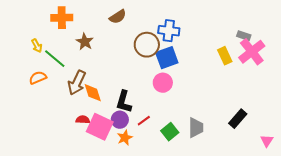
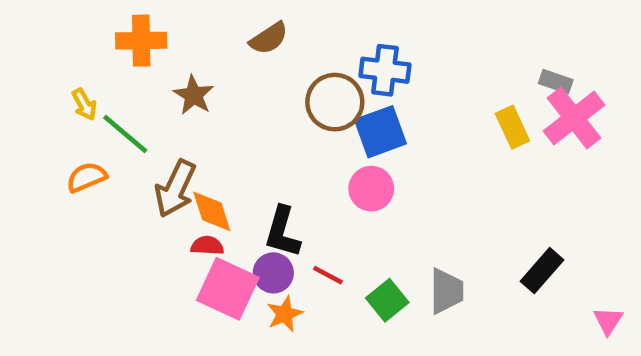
red semicircle: (83, 120) -> (207, 246), moved
red line: (144, 121) -> (328, 275), turned 64

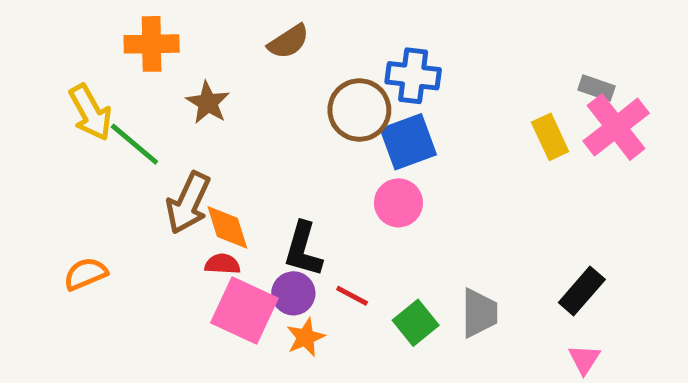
yellow arrow: (84, 104) -> (90, 112), size x1.6
orange semicircle: (87, 177) -> (86, 274), moved
pink triangle: (608, 321) -> (584, 359), moved

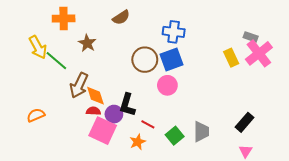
brown circle: (359, 110) -> (145, 60), moved
purple circle: (293, 293) -> (114, 114), moved
orange star: (306, 337) -> (138, 142), moved

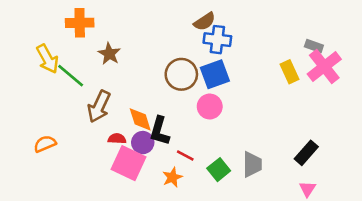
brown semicircle: (121, 17) -> (205, 22), moved
orange diamond: (95, 96) -> (140, 119), moved

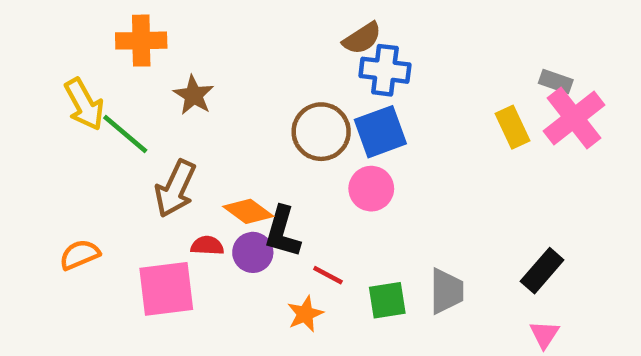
orange diamond: (140, 119) -> (248, 211), turned -36
pink square: (129, 163) -> (166, 289), moved, turned -32
green square: (219, 170) -> (387, 300), turned 30

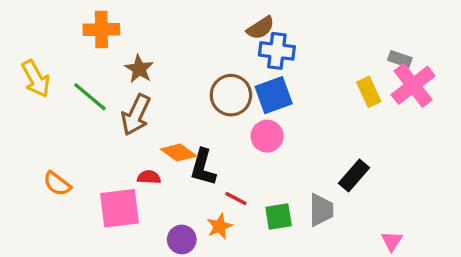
yellow arrow: (84, 104) -> (36, 79), moved
brown arrow: (175, 189) -> (136, 115), moved
purple circle: (253, 252) -> (182, 239), moved
orange semicircle: (80, 255) -> (57, 184), turned -120
black rectangle: (542, 271) -> (354, 176), moved

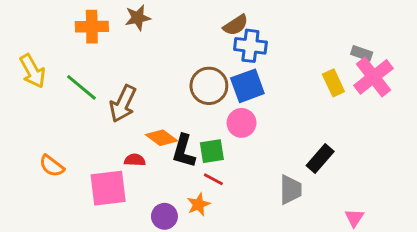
brown star: (139, 69) -> (138, 18), moved, turned 30
green square: (279, 217) -> (212, 151), moved

